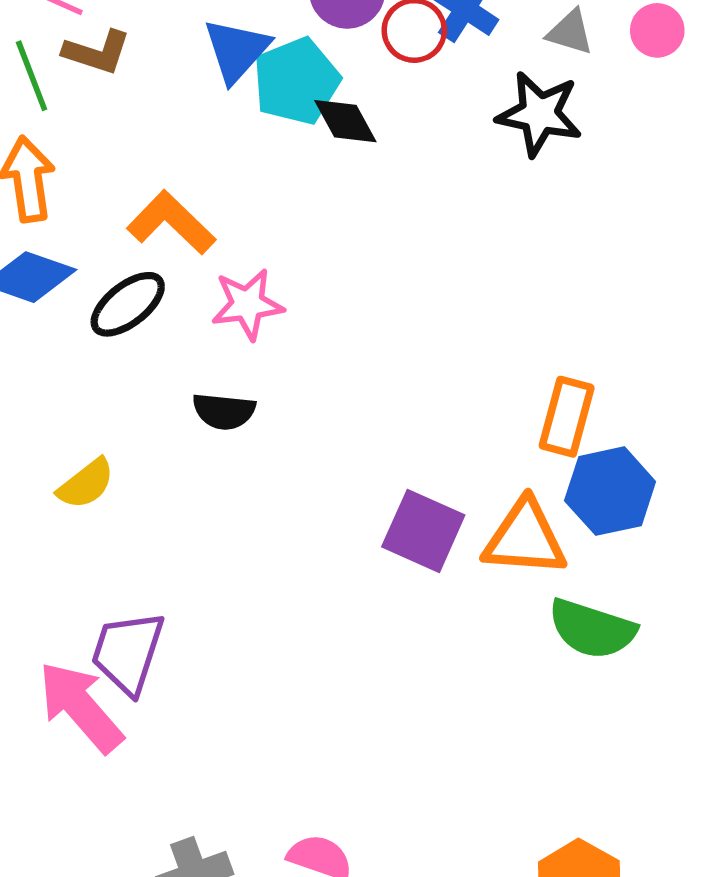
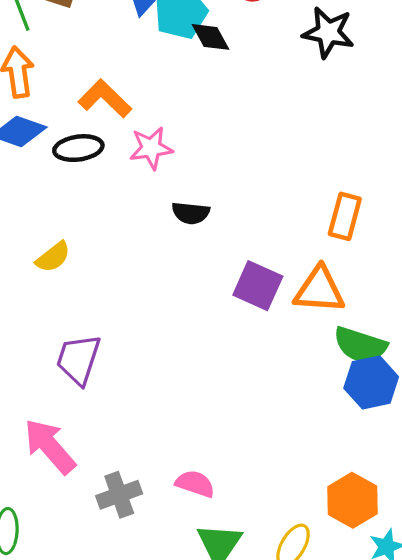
black ellipse: (128, 304) -> (78, 148), turned 30
black semicircle: (224, 411) -> (191, 213), moved
blue hexagon: (610, 491) -> (371, 382), moved
pink arrow: (81, 707) -> (50, 446), moved

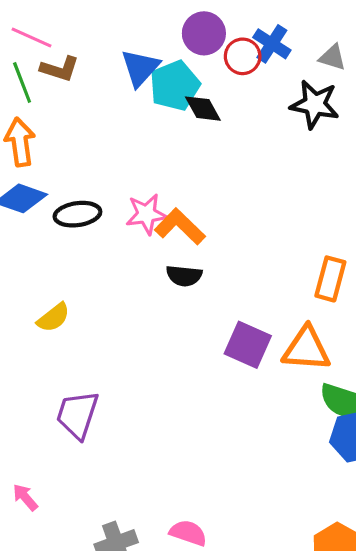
orange L-shape: (105, 99) -> (180, 227), moved
pink arrow: (50, 446) -> (25, 497), moved, size x0.5

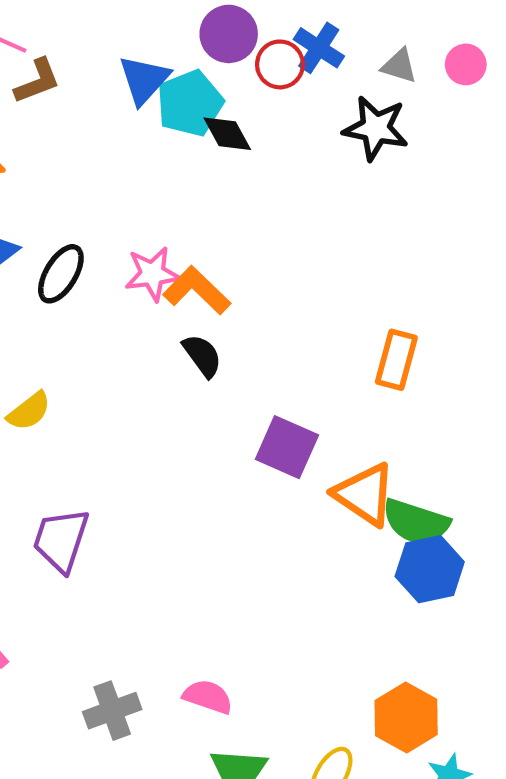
brown L-shape: (60, 69) -> (37, 81), turned -39
black ellipse: (77, 214) -> (61, 274), turned -51
black semicircle: (184, 276) -> (202, 356), turned -132
orange triangle: (306, 349) -> (365, 494), moved, turned 30

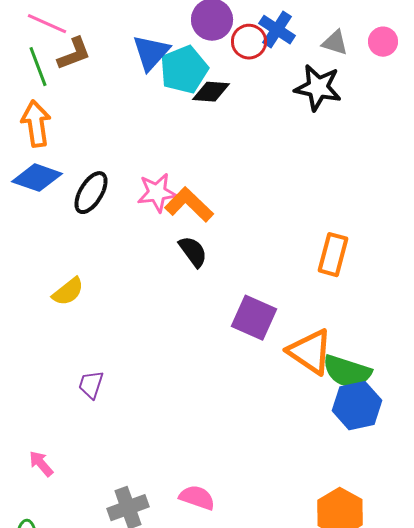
black diamond: (227, 134) -> (211, 92), turned -57
purple trapezoid: (61, 540) -> (91, 385), size x0.6

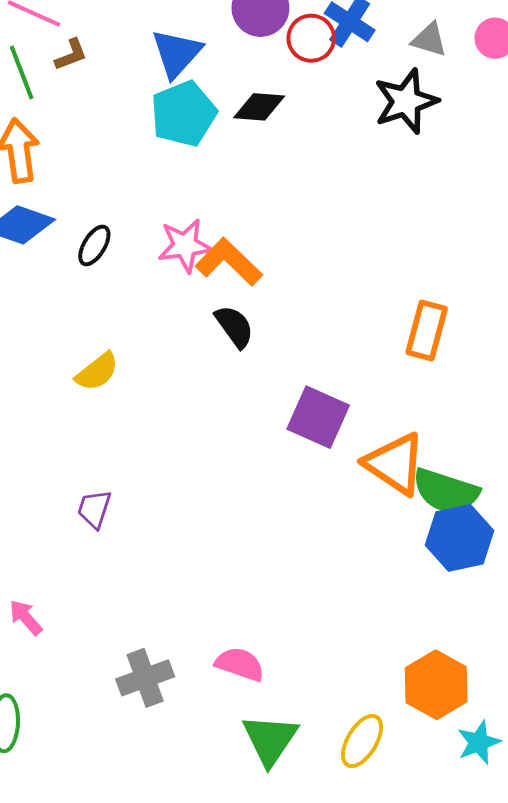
brown L-shape: (74, 54) -> (71, 55), size x0.7
cyan pentagon: (184, 70) -> (184, 114), moved
black star: (318, 88) -> (406, 101), turned -30
black ellipse: (91, 193) -> (94, 245), size x0.7
yellow semicircle: (68, 292) -> (97, 372), moved

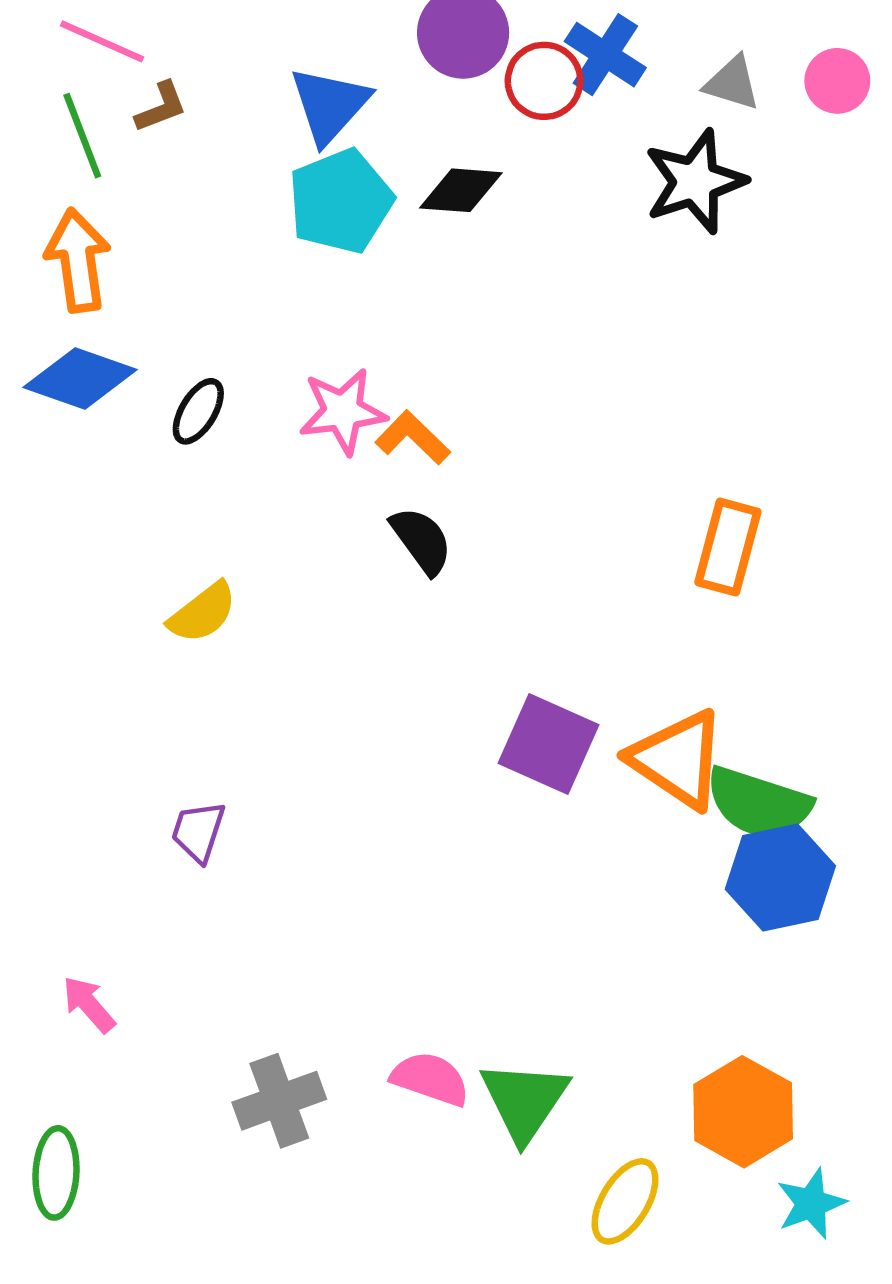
orange L-shape: (229, 262) -> (413, 438), size x0.7
purple square: (318, 417) -> (548, 744), moved
green triangle: (270, 740) -> (524, 1101), moved

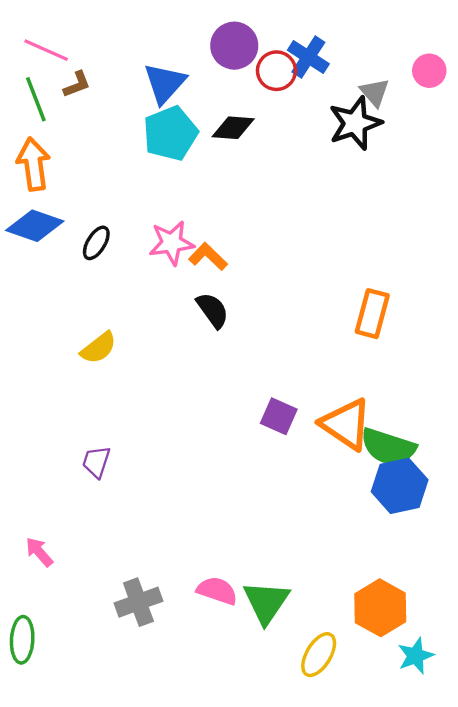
gray triangle: (732, 83) -> (375, 92), moved, turned 32
purple square: (548, 744) -> (279, 416), size x0.7

